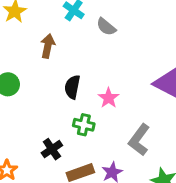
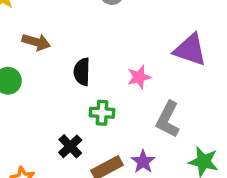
brown arrow: (48, 46) -> (36, 42), moved, turned 105
pink star: (109, 98) -> (139, 77), moved, turned 30

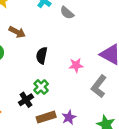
green cross: (102, 113) -> (41, 87), moved, turned 32
gray L-shape: (168, 119) -> (99, 86), moved

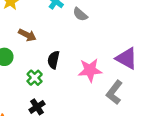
pink star: (76, 65) -> (90, 70), size x1.5
green cross: (41, 87) -> (35, 78), moved

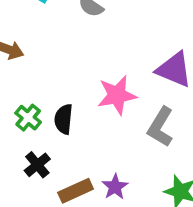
black semicircle: (54, 60) -> (64, 119), moved

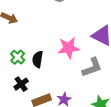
gray L-shape: (161, 127) -> (92, 67), turned -145

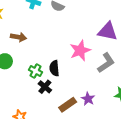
black cross: (21, 84) -> (45, 87), moved

